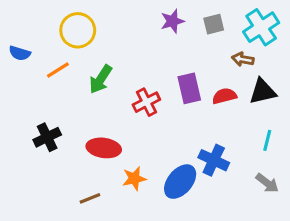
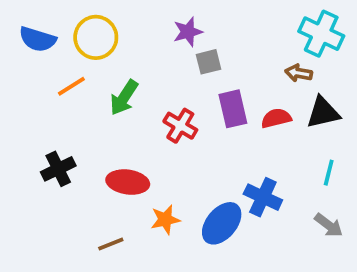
purple star: (172, 21) -> (188, 32), moved
gray square: (214, 24) -> (208, 62), moved
cyan cross: (261, 27) -> (321, 34), turned -32
blue semicircle: (20, 53) -> (38, 39), moved, size x1.4
red cross: (146, 102) -> (180, 126), turned -32

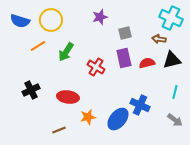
gray square: (208, 62) -> (125, 33), moved

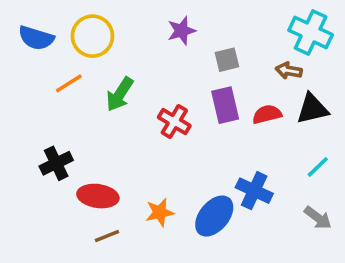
cyan line: (175, 92) -> (318, 167), turned 32
red ellipse: (68, 97) -> (98, 196), moved

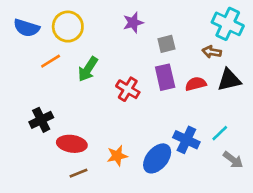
cyan line: (318, 167) -> (220, 133), moved

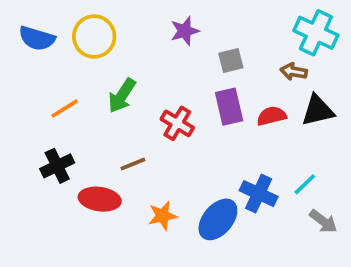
orange line: (51, 61) -> (65, 109), moved
brown line: (78, 173) -> (133, 164), moved

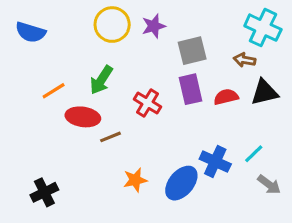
yellow circle: (94, 36) -> (112, 25), moved
gray square: (231, 61) -> (192, 51), size x1.4
black cross: (57, 166) -> (44, 192), moved
red ellipse: (100, 199) -> (83, 117), moved

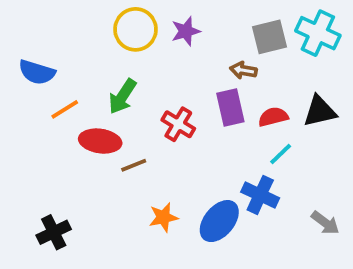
blue semicircle: (31, 32) -> (37, 72), moved
gray square: (192, 51) -> (269, 37), moved
brown arrow: (244, 60) -> (243, 70), moved
cyan line: (254, 154) -> (281, 154), moved

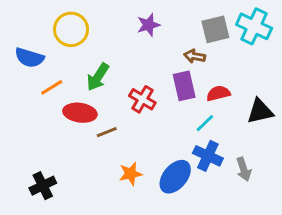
yellow circle: (136, 29) -> (71, 29), moved
black triangle: (320, 111) -> (260, 111), moved
cyan line: (281, 154) -> (205, 123), moved
gray arrow: (325, 223) -> (244, 169), moved, turned 35

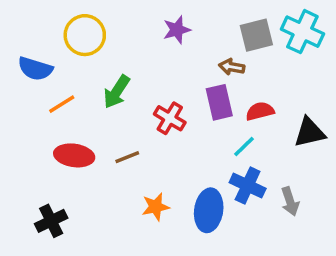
red ellipse: (80, 113) -> (74, 155), moved
blue ellipse: (175, 177) -> (209, 210), turned -32

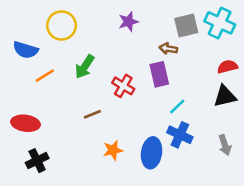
red semicircle: (260, 111) -> (227, 67), moved
red ellipse: (74, 155) -> (25, 123), moved
gray arrow: (290, 201) -> (225, 145), moved

